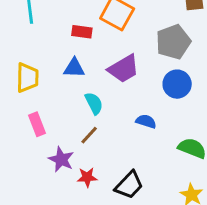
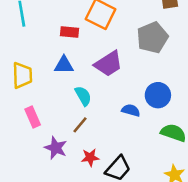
blue circle: (177, 84) -> (158, 95), moved
red star: (87, 177) -> (90, 157), moved

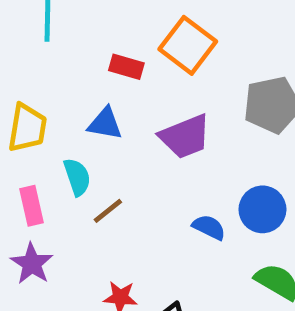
cyan semicircle: (83, 96) -> (77, 177), moved
brown line: (80, 125) -> (108, 211), moved
purple star: (56, 148) -> (32, 264), moved

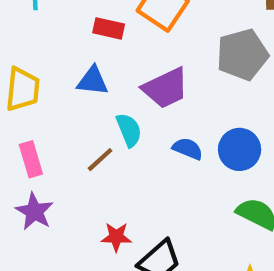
cyan semicircle: (77, 177) -> (129, 130), moved
blue semicircle: (209, 227) -> (188, 149), moved

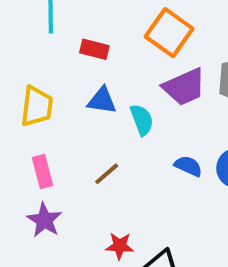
red rectangle: (109, 28) -> (94, 49), moved
purple trapezoid: (165, 88) -> (184, 87), moved
cyan semicircle: (129, 130) -> (142, 120), moved

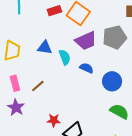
red rectangle: (94, 49) -> (54, 11), moved, turned -32
blue semicircle: (188, 166) -> (86, 68), moved
brown line: (107, 174) -> (38, 86), moved

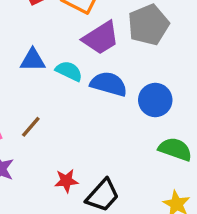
cyan semicircle: (65, 57) -> (69, 71), turned -35
blue semicircle: (86, 68) -> (109, 84), size x1.5

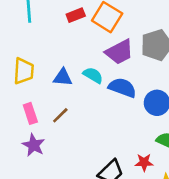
blue triangle: (33, 60) -> (63, 77), moved
red star: (66, 181) -> (144, 162), moved

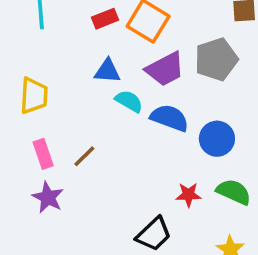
blue triangle: (63, 77) -> (107, 71), moved
red star: (144, 162) -> (189, 195), moved

